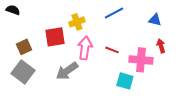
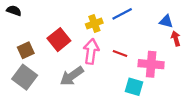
yellow cross: (77, 22) -> (94, 23), moved
red square: (55, 37) -> (59, 40), turned -30
red arrow: (161, 46) -> (176, 39), moved

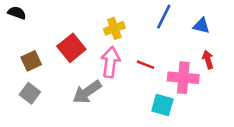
blue line: (122, 14) -> (164, 17), moved, turned -36
red arrow: (176, 39) -> (208, 60), moved
gray square: (25, 77) -> (30, 93), size x0.7

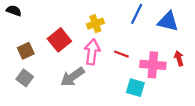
blue triangle: (201, 26) -> (168, 21), size x1.5
red arrow: (208, 60) -> (179, 58), moved

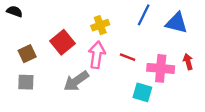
gray square: (25, 78) -> (26, 82), turned -35

